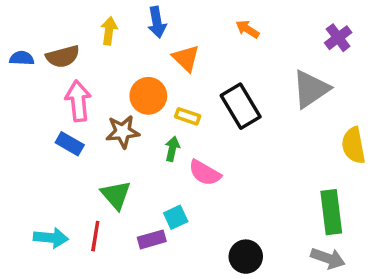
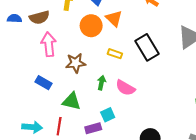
orange circle: (148, 96) -> (91, 26), moved
blue rectangle: (70, 144) -> (43, 83), moved
green arrow: (172, 149) -> (101, 83), moved
green triangle: (116, 195) -> (71, 101), turned -36

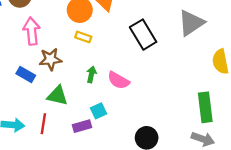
yellow rectangle: (115, 54) -> (83, 37), moved
brown star: (76, 63) -> (50, 59), moved

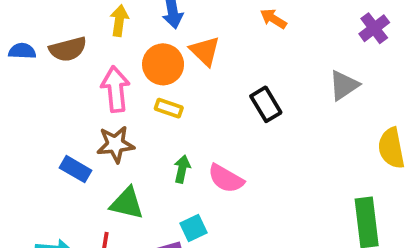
gray triangle: (191, 23) -> (344, 85), size x0.7
pink arrow: (32, 31) -> (115, 89), moved
black rectangle: (143, 35) -> (266, 104), size x0.7

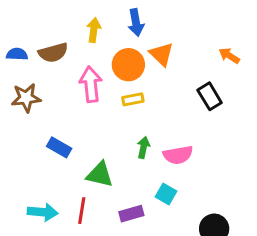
orange arrow: (273, 19) -> (229, 56), moved
yellow rectangle: (169, 108) -> (133, 99), turned -30
brown star: (115, 144) -> (26, 98), moved
pink semicircle: (226, 179) -> (178, 155), turned -40
cyan square: (193, 228) -> (166, 194), moved, turned -35

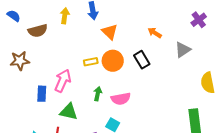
blue semicircle: (17, 54) -> (14, 16), moved, turned 32
orange circle: (128, 65) -> (113, 61), moved
pink arrow: (91, 84) -> (63, 81), moved, turned 30
blue rectangle: (59, 147) -> (42, 94), turned 63

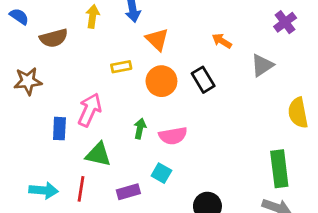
yellow rectangle: (91, 62) -> (121, 67), moved

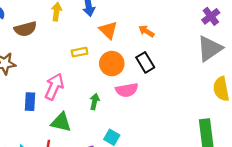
orange arrow: (222, 41) -> (146, 31), moved
gray triangle: (262, 65) -> (210, 49), moved, size x1.4
pink semicircle: (173, 136) -> (127, 90), moved

